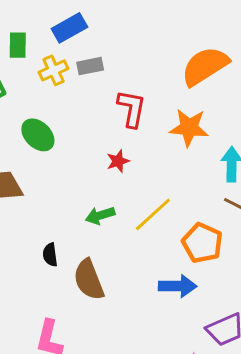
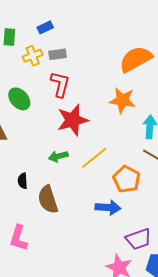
blue rectangle: (69, 28) -> (45, 27), size x0.7
red L-shape: (132, 109) -> (60, 84), moved
red star: (118, 161) -> (73, 120), size x2.0

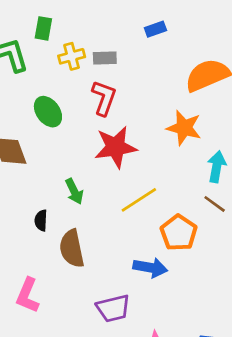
blue rectangle: (45, 27) -> (155, 29), moved
green arrow: (58, 156) -> (74, 191), moved, turned -108
purple trapezoid: (139, 239) -> (113, 308), moved

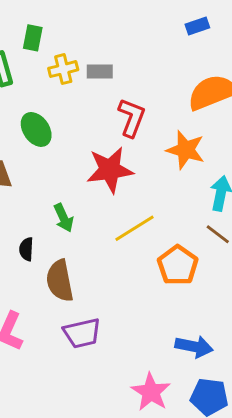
blue rectangle: (155, 29) -> (197, 26), moved
red L-shape: (104, 98) -> (132, 118), moved
blue arrow: (150, 268) -> (194, 347), moved
purple trapezoid: (113, 308) -> (82, 333), moved

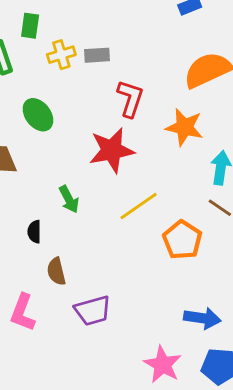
brown semicircle: (60, 281) -> (56, 271), moved, size x0.7

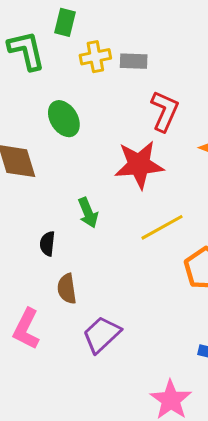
purple trapezoid: (93, 311) -> (102, 335), turned 147

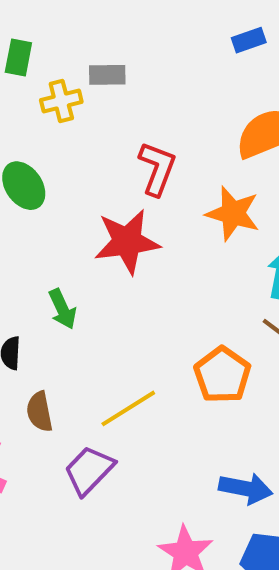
gray rectangle: (134, 61) -> (107, 75), moved
yellow line: (162, 227) -> (128, 408), moved

